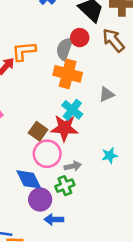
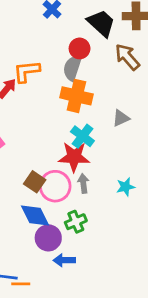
red circle: (80, 38) -> (80, 48), moved
brown square: (38, 131) -> (35, 182), moved
gray arrow: (73, 166) -> (83, 183), moved, turned -84

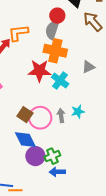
red star: (74, 157) -> (39, 71), moved
cyan star: (126, 187) -> (78, 112), moved
green cross: (76, 222) -> (52, 156), moved
blue arrow: (64, 260) -> (57, 172), moved

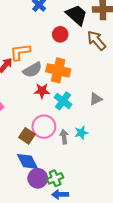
gray semicircle: (52, 30) -> (32, 70), moved, turned -138
gray triangle: (88, 67) -> (96, 99), moved
red star: (39, 71) -> (42, 91), size x0.7
pink circle: (40, 118) -> (44, 127), moved

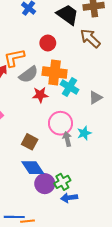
red circle: (60, 34) -> (48, 43), moved
cyan cross: (63, 101) -> (70, 87), moved
pink circle: (44, 127) -> (60, 123), moved

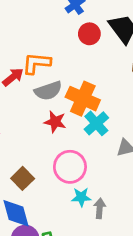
red circle: (48, 43) -> (89, 34), moved
cyan star: (84, 133) -> (81, 197), moved
gray arrow: (67, 139) -> (100, 208), moved

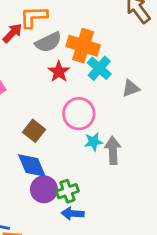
red star: (55, 122) -> (59, 72), turned 30
gray arrow: (100, 208) -> (113, 150), size x1.4

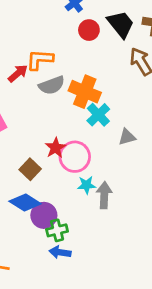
red star: (59, 72) -> (55, 148), moved
blue diamond: (32, 165) -> (25, 202), turned -40
purple circle: (44, 189) -> (44, 215), moved

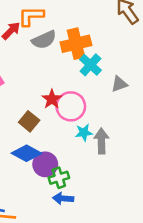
orange cross: (85, 92) -> (76, 44), turned -32

